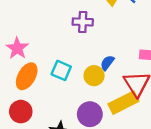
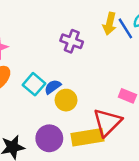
blue semicircle: (107, 63) -> (53, 87), moved

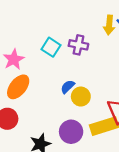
cyan square: (34, 84) -> (51, 47), moved

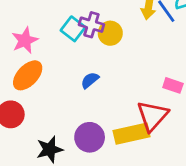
purple cross: (78, 45) -> (91, 25), moved
yellow circle: (81, 97) -> (110, 33), moved

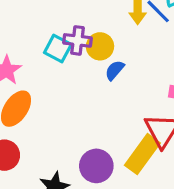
blue semicircle: (90, 80) -> (115, 70), moved
yellow rectangle: (132, 134) -> (142, 154), turned -32

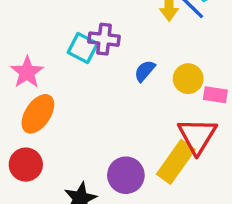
yellow circle: (100, 46) -> (188, 79), moved

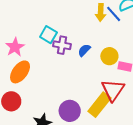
purple cross: (104, 39) -> (62, 45), moved

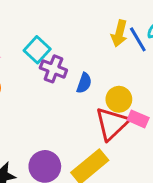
blue semicircle: (84, 50) -> (84, 83), turned 144
red triangle: (113, 90) -> (112, 124), moved

